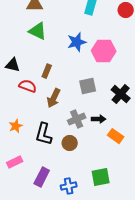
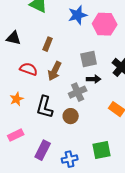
red semicircle: (28, 86) -> (29, 69), moved
black arrow: (99, 119) -> (94, 79), moved

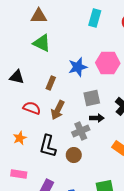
blue star: (78, 15) -> (78, 67), moved
pink rectangle: (16, 135) -> (19, 174), turned 35

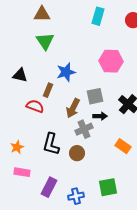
green triangle: (42, 43) -> (45, 41), turned 30
blue star: (78, 67) -> (66, 72), moved
brown rectangle: (51, 83) -> (48, 90), moved
brown arrow: (58, 110) -> (73, 108), moved
orange star: (20, 138) -> (17, 147), moved

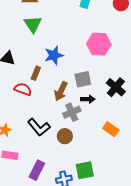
black L-shape: (51, 144) -> (39, 127), turned -55
green square: (108, 187) -> (85, 170), moved

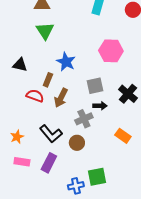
blue star: (54, 55) -> (66, 62), turned -30
brown arrow: (61, 91) -> (61, 98), moved
purple rectangle: (37, 170) -> (49, 163), moved

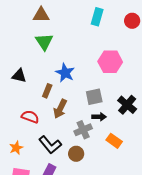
red semicircle: (35, 96) -> (30, 117), moved
orange rectangle: (123, 136) -> (114, 141), moved

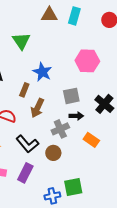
brown triangle: (41, 15) -> (49, 15), moved

